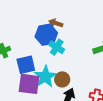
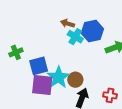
blue hexagon: (46, 35) -> (92, 31), moved
cyan cross: (57, 47) -> (75, 37), moved

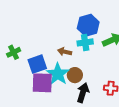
brown arrow: (68, 23) -> (65, 52), moved
cyan cross: (75, 37) -> (85, 42), moved, turned -35

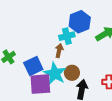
cyan cross: (85, 42) -> (67, 36), moved
brown arrow: (65, 52) -> (59, 51), turned 96

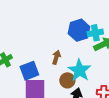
cyan cross: (67, 36) -> (95, 33), moved
cyan star: (55, 74) -> (80, 70), moved

